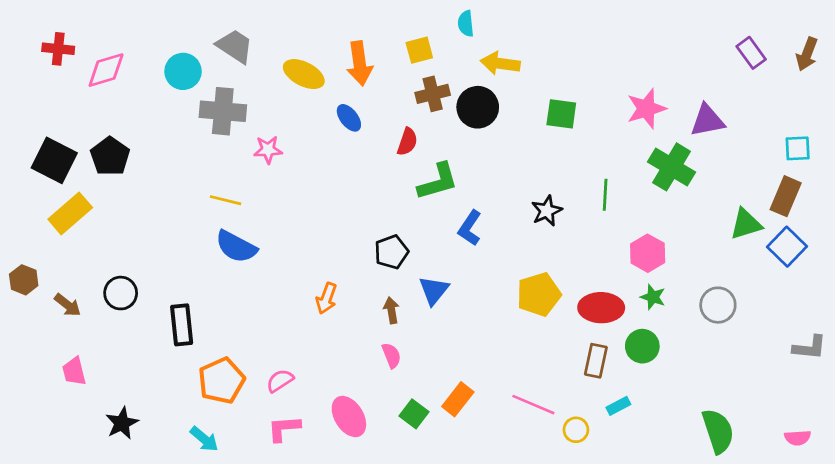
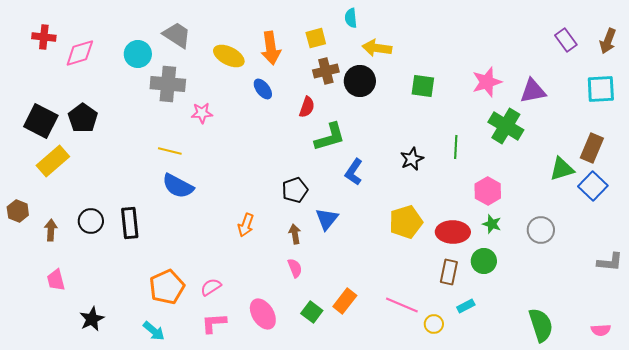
cyan square: (798, 148) -> (601, 89), moved, size x1.4
brown arrow: (68, 305) -> (51, 230), turned -125
black rectangle: (182, 325) -> (130, 223), moved

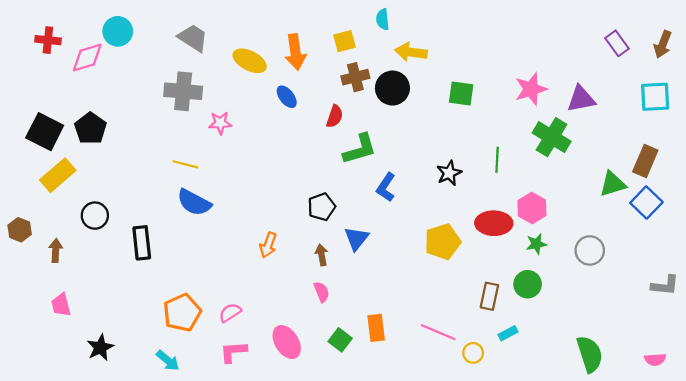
cyan circle: (138, 54) -> (118, 31), moved
black circle: (91, 221) -> (95, 216), moved
green star: (492, 224) -> (536, 244), turned -30
red ellipse: (453, 232) -> (494, 223), moved
orange rectangle: (345, 301) -> (376, 328), turned -45

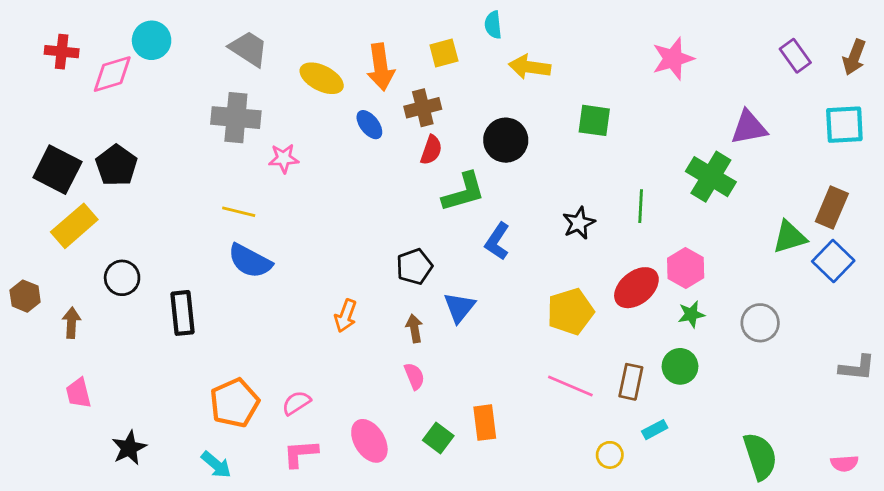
brown cross: (355, 77) -> (423, 108), moved
black circle: (392, 88) -> (506, 140), moved
pink star: (531, 89) -> (673, 59), moved
red ellipse: (494, 223) -> (636, 288), turned -40
pink line: (438, 332) -> (570, 386), moved

